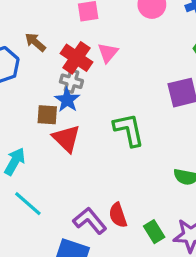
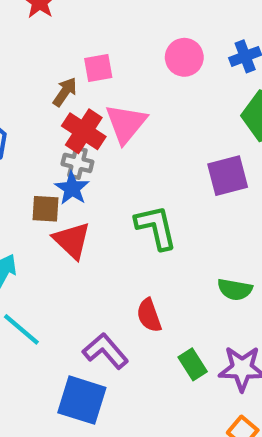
brown arrow: (35, 42) -> (65, 92), moved, turned 85
pink triangle: (108, 53) -> (126, 124), size x1.5
red semicircle: (118, 215) -> (149, 315), moved

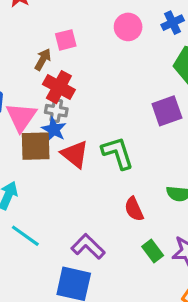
pink triangle: (126, 124) -> (21, 117), moved
brown square: (46, 209) -> (36, 146), size x1.5
red triangle: (72, 240) -> (75, 154), moved
red semicircle: (149, 315) -> (134, 209), moved

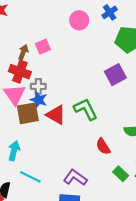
pink square: (66, 40) -> (43, 47), moved
red cross: (59, 87) -> (20, 72), moved

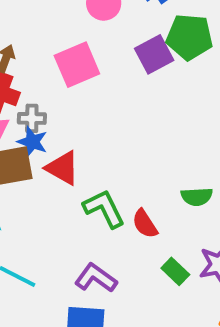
pink square: (43, 47) -> (77, 65), moved, size x1.6
purple square: (115, 75) -> (154, 54), moved
green L-shape: (86, 109) -> (104, 209), moved

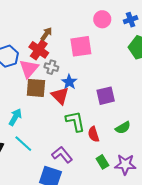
purple square: (154, 54) -> (106, 96), moved
blue star: (32, 142) -> (69, 82), moved
green semicircle: (197, 197) -> (123, 128), turned -42

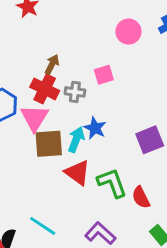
pink square: (81, 46) -> (104, 75), size x0.6
gray cross: (51, 67) -> (75, 92), moved
red triangle: (60, 96) -> (78, 173), moved
cyan arrow: (15, 117) -> (76, 140), moved

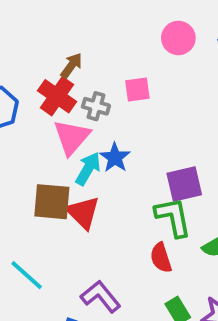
pink triangle: (34, 118) -> (72, 137), moved
brown square: (49, 144) -> (52, 202), moved
green L-shape: (112, 183) -> (173, 217), moved

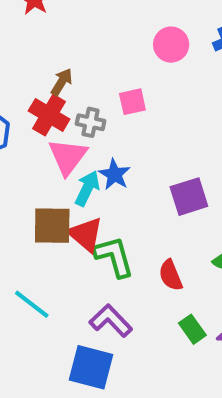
green L-shape: (173, 217) -> (114, 257), moved

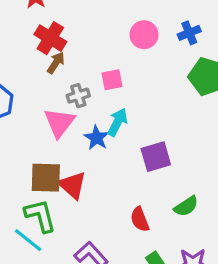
red cross: (49, 115) -> (50, 38), moved
gray cross: (91, 122) -> (78, 96), turned -30
cyan arrow: (87, 188) -> (117, 122), moved
green L-shape: (114, 257) -> (40, 216), moved

